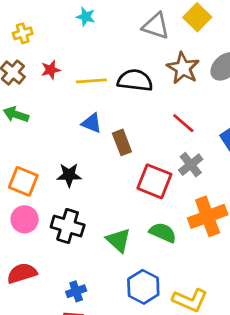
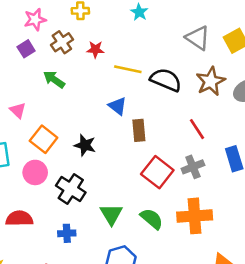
blue cross: (76, 291) -> (67, 233), moved

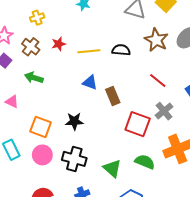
black semicircle: (166, 80) -> (121, 50), size x0.7
pink triangle: (18, 110) -> (12, 102), moved

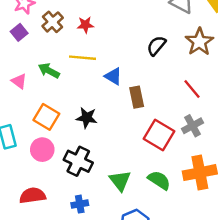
black semicircle: (121, 50) -> (156, 46), turned -66
yellow line: (89, 51) -> (82, 58), moved
green arrow: (34, 78) -> (49, 71), moved

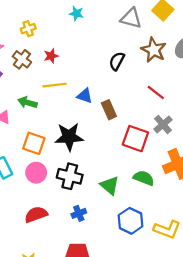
black star: (87, 118) -> (69, 137), size x1.5

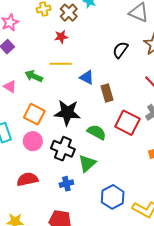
brown cross: (22, 59) -> (69, 13), moved
green semicircle: (144, 178) -> (97, 132), moved
green triangle: (110, 185) -> (87, 163), moved, turned 30

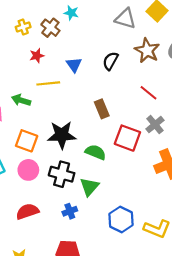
red star: (61, 37) -> (37, 56), moved
blue triangle: (87, 77) -> (74, 65), moved, turned 35

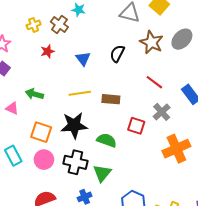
yellow line: (48, 83) -> (80, 93), moved
brown rectangle: (102, 109) -> (111, 99), turned -60
red square: (127, 138) -> (136, 126), size x0.7

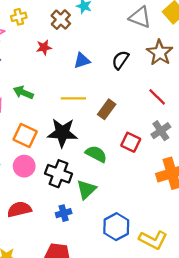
yellow cross: (34, 25) -> (19, 17), moved
blue triangle: (83, 59) -> (82, 61), turned 42
brown rectangle: (111, 99) -> (107, 109), turned -66

